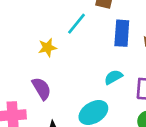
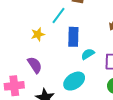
blue rectangle: (122, 33) -> (73, 37), moved

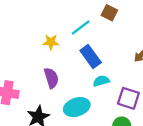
blue rectangle: (73, 37) -> (91, 57), turned -54
purple semicircle: (35, 65) -> (51, 78), moved

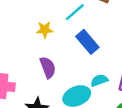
cyan semicircle: (101, 81) -> (99, 80), moved

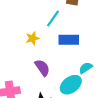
blue rectangle: (87, 42) -> (69, 40), turned -36

